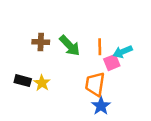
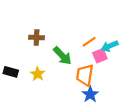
green arrow: (70, 46) -> (62, 56), moved
orange line: (100, 47) -> (89, 42), turned 56
black rectangle: (23, 81) -> (11, 72), moved

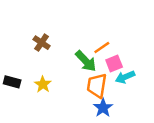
brown cross: (37, 37) -> (42, 43), turned 32
cyan arrow: (110, 46) -> (125, 77), moved
green arrow: (62, 56) -> (86, 61), moved

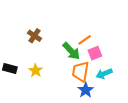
cyan arrow: (125, 77) -> (104, 74), moved

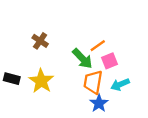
yellow star: (35, 71) -> (41, 81), size x1.5

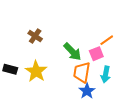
orange line: (98, 46) -> (107, 40), moved
cyan arrow: (120, 84) -> (106, 74), turned -56

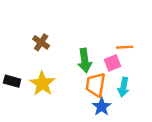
orange line: (107, 40) -> (125, 47), turned 32
green arrow: (72, 52) -> (85, 61), turned 36

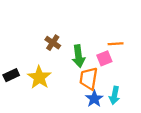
brown cross: (41, 42) -> (53, 43), moved
black rectangle: (12, 81) -> (11, 75), turned -40
cyan arrow: (123, 87) -> (114, 95), moved

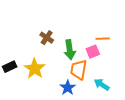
cyan arrow: (114, 95) -> (102, 85), turned 112
blue star: (94, 99) -> (68, 88), moved

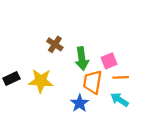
orange line: (103, 39) -> (121, 77), moved
yellow star: (35, 69) -> (41, 81), turned -30

